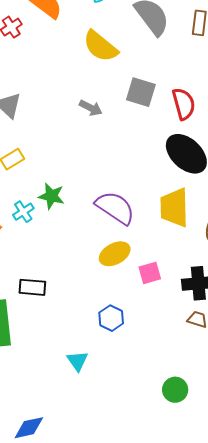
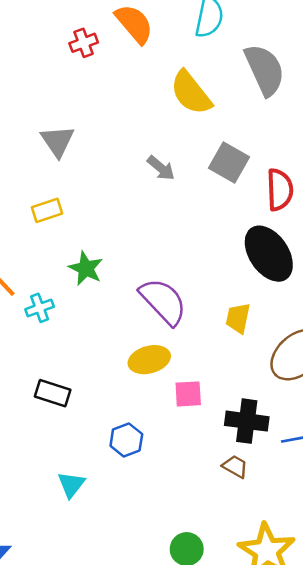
yellow trapezoid: (174, 207) -> (238, 318), size x0.6
cyan cross: (23, 212) -> (40, 308), moved
black rectangle: (32, 287) -> (53, 393), moved

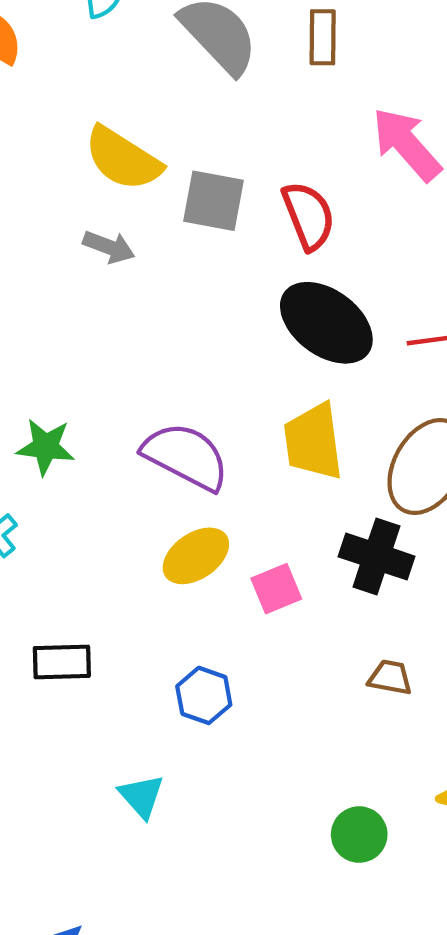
yellow semicircle: (191, 93) -> (123, 159), moved
yellow trapezoid: (238, 318) -> (313, 442), size x1.5
black cross: (247, 421) -> (376, 556), moved, turned 30

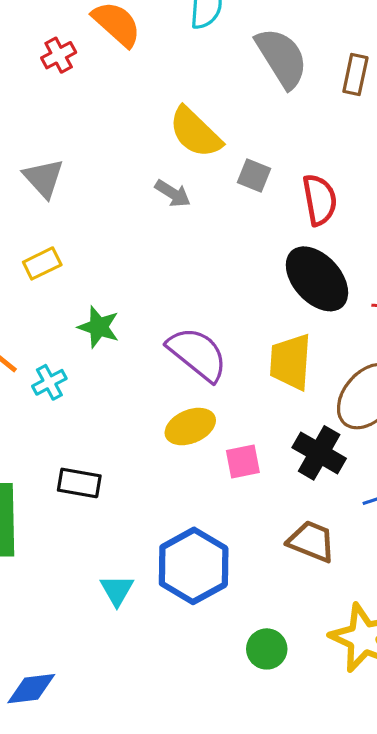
gray square: (214, 201) -> (254, 176), size x0.7
brown trapezoid: (390, 677) -> (311, 541), size x1.5
blue hexagon: (204, 695) -> (194, 566), moved, size x1.8

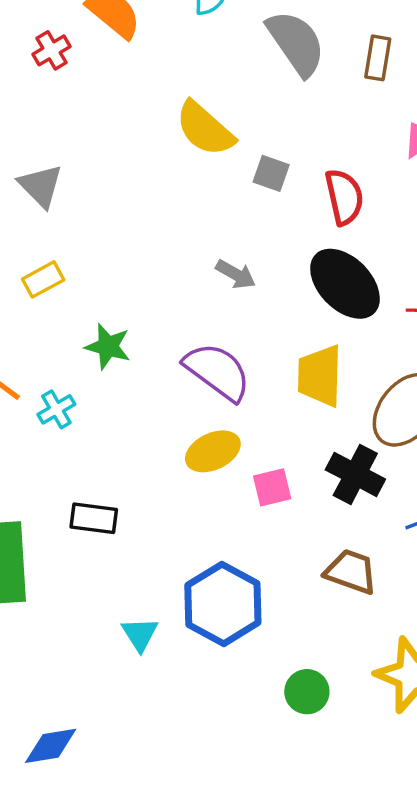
gray arrow: (173, 193) -> (236, 274), moved

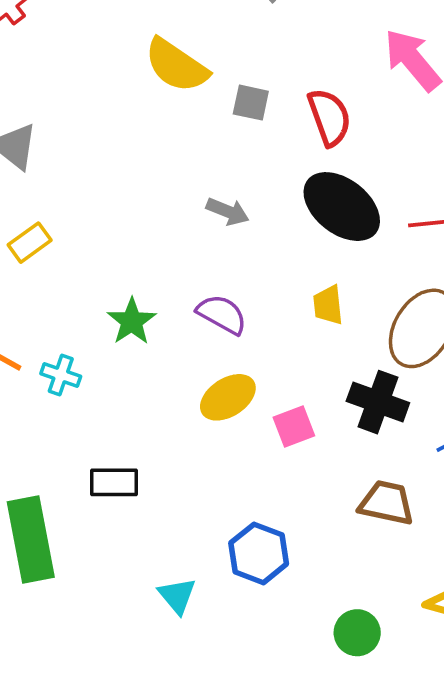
green star: (108, 346) -> (132, 321), moved, turned 30
purple semicircle: (217, 372) -> (222, 314), size x0.7
yellow trapezoid: (320, 376) -> (328, 305), size x0.6
cyan cross: (56, 409) -> (61, 375), turned -33
blue hexagon: (223, 604) -> (259, 553), size x0.7

